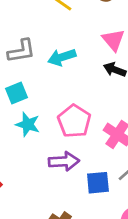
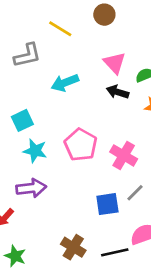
gray L-shape: (21, 51) -> (27, 55), moved
purple arrow: (64, 161) -> (31, 188), moved

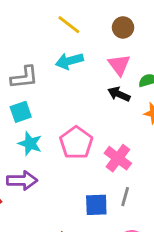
brown circle: (104, 15) -> (123, 27), moved
gray L-shape: (27, 55) -> (24, 77), moved
cyan arrow: (65, 83) -> (69, 61), moved
gray line: (135, 193) -> (125, 197), turned -36

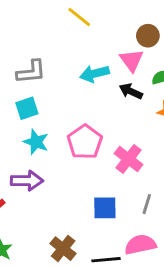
brown circle: (123, 27) -> (148, 36), moved
cyan arrow: (69, 61) -> (95, 74), moved
gray line: (125, 197) -> (147, 204), moved

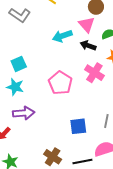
gray L-shape: (31, 72) -> (20, 15), moved, turned 45
cyan star: (36, 142) -> (15, 87), moved
pink cross: (129, 159) -> (94, 73), moved

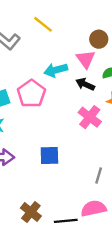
pink pentagon: (60, 83) -> (31, 94), moved
blue square: (78, 126) -> (49, 156), moved

